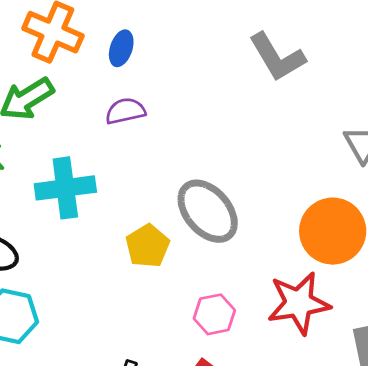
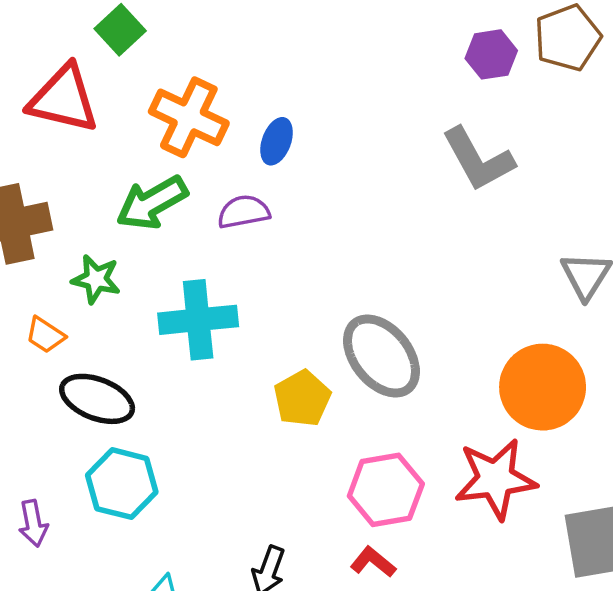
purple semicircle: (125, 111) -> (244, 212), moved
pink hexagon: (214, 314) -> (386, 490), size x1.4

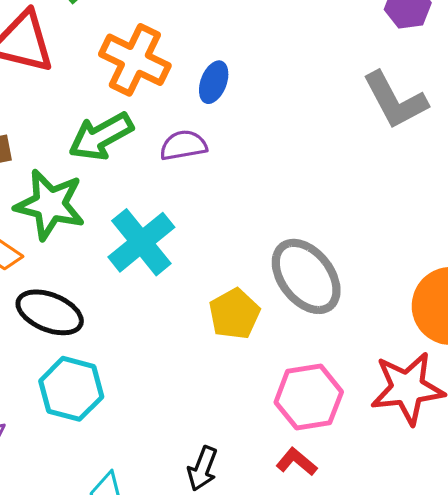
green star: (96, 279) -> (50, 205), size x1.6
cyan cross: (198, 320) -> (141, 242), turned -34

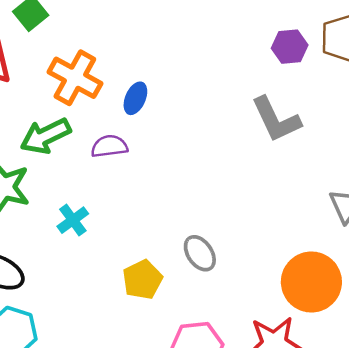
cyan cross: (141, 242) -> (73, 220), size x0.6
gray ellipse: (306, 276) -> (200, 253), size x0.6

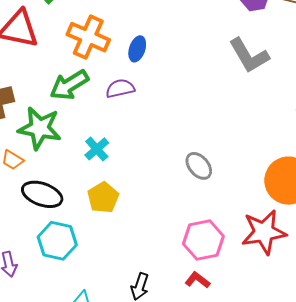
yellow pentagon: (142, 280) -> (103, 198), moved

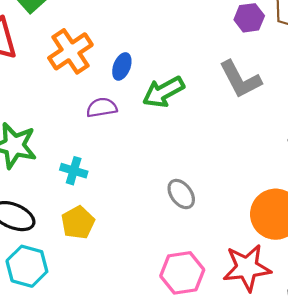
orange cross: (88, 37) -> (70, 51), turned 30
green arrow: (69, 85) -> (163, 92), moved
cyan cross: (97, 149) -> (74, 171), turned -35

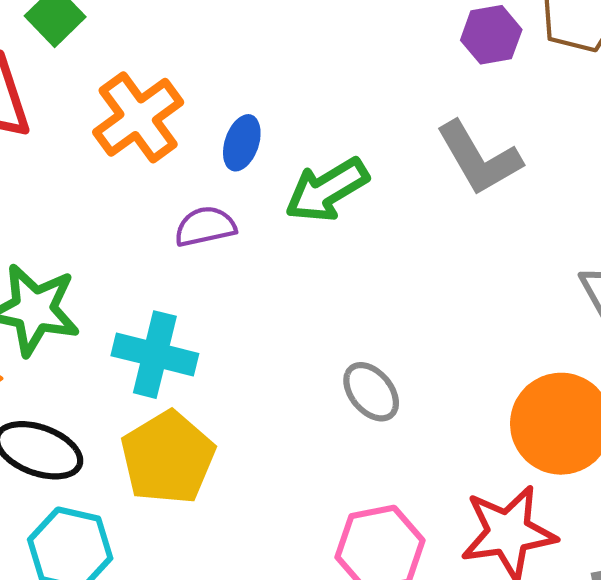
cyan cross: (74, 171) -> (155, 355), size x1.5
yellow pentagon: (78, 223) -> (168, 458), size x1.4

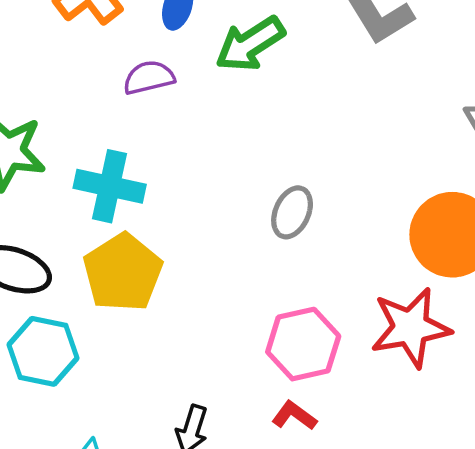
gray ellipse: (371, 392) -> (292, 212), turned 66

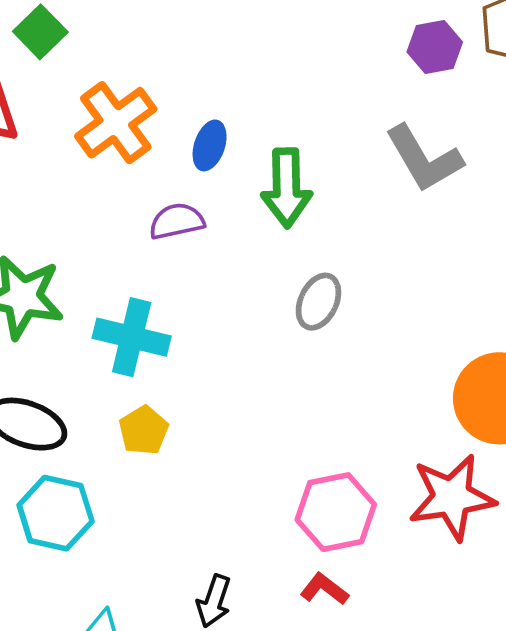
green arrow: (250, 44) -> (287, 188), turned -60
gray ellipse: (292, 212) -> (318, 302), moved
yellow pentagon: (123, 273) -> (144, 430), size x0.6

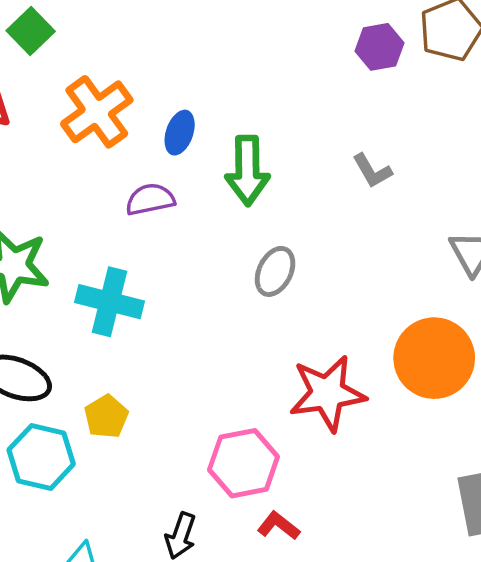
gray L-shape: (424, 159) -> (372, 171), moved, size x0.6
yellow pentagon: (144, 430) -> (106, 417), moved
red star: (452, 497) -> (327, 393), moved
pink hexagon: (336, 512) -> (244, 463), moved

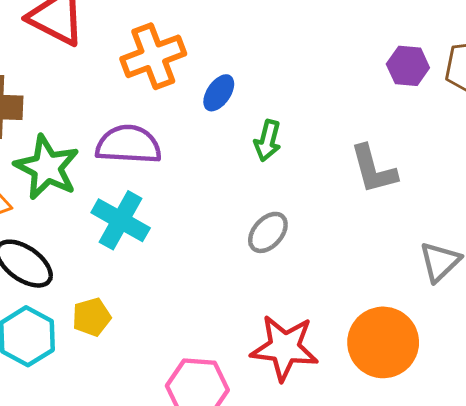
green arrow: (247, 171) -> (268, 141), size x0.7
gray L-shape: (372, 171) -> (373, 169), size x1.5
purple semicircle: (150, 199) -> (128, 145), moved, size x1.5

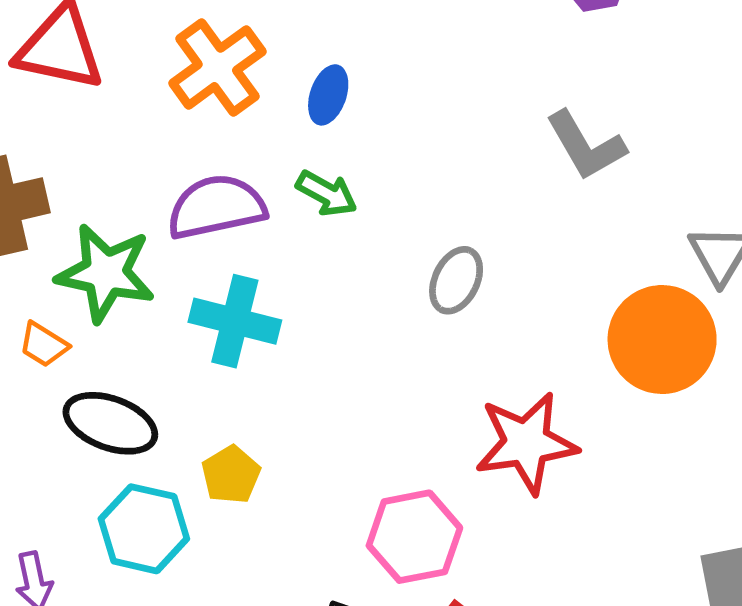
green arrow: (268, 141) -> (327, 193), moved, turned -60
orange circle: (383, 342) -> (662, 340), moved

